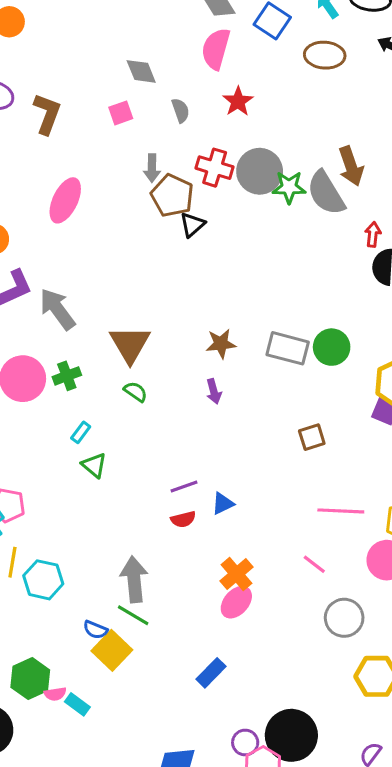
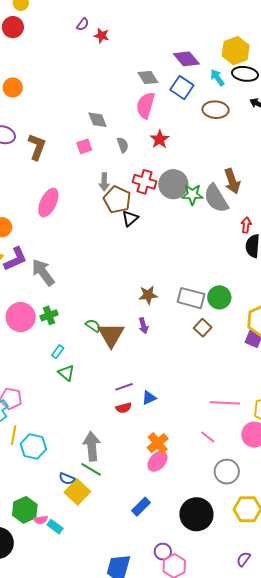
brown triangle: (130, 344) -> (111, 335), moved
brown square: (312, 437) -> (203, 328), moved, turned -30
black circle: (291, 735) -> (196, 514), moved

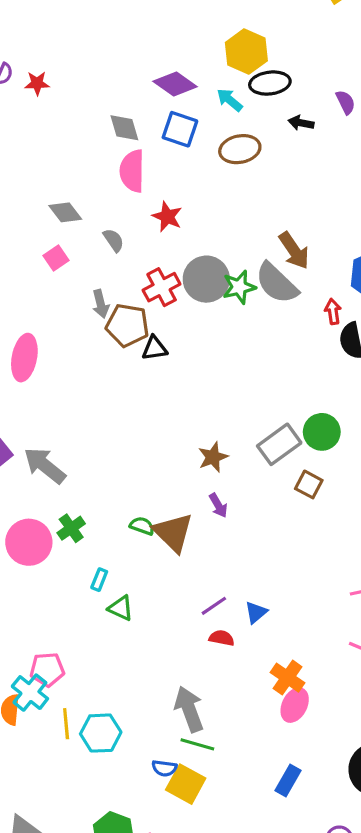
gray diamond: (148, 77) -> (124, 128), turned 30
red cross: (144, 182) -> (162, 287), turned -30
black triangle: (130, 218) -> (155, 348), turned 48
gray rectangle: (191, 298) -> (279, 444), turned -36
red semicircle: (124, 408) -> (222, 638), turned -140

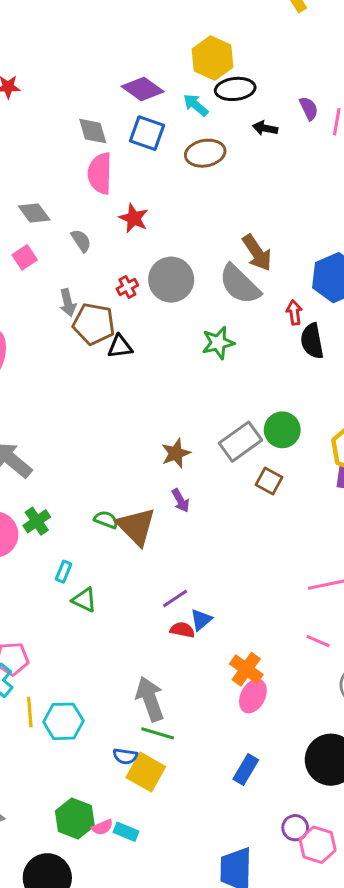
red cross: (162, 287) -> (127, 287), size x0.6
green star: (239, 287) -> (218, 343), moved
blue triangle: (256, 612) -> (201, 620), moved

